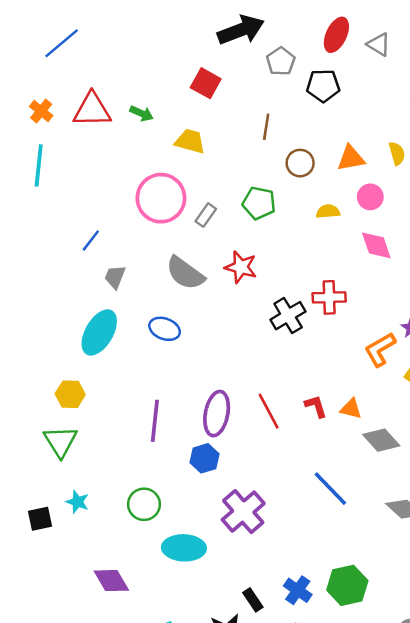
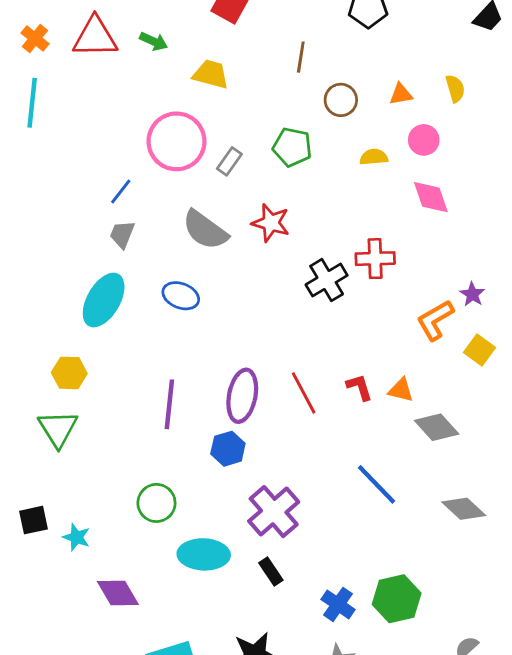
orange triangle: (351, 158) -> (401, 94), size x0.7
blue line: (91, 240) -> (121, 191), moved
cyan star: (77, 502) -> (76, 537), moved
black rectangle: (253, 600) -> (271, 572), moved

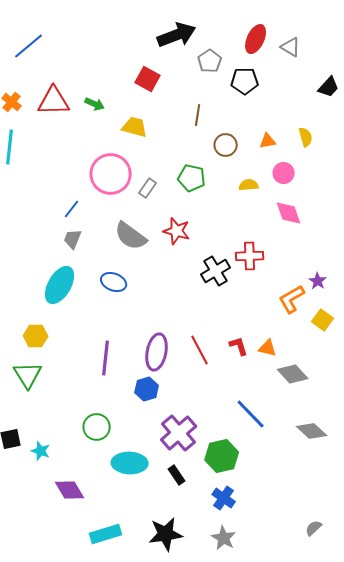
green hexagon: (397, 599) -> (222, 456), moved

